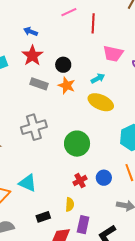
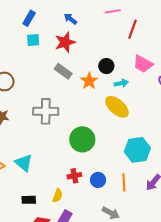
black circle: (63, 65) -> (106, 66), moved

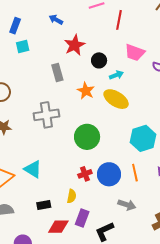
red star: (65, 42) -> (75, 45), moved
gray rectangle: (63, 71) -> (57, 73), turned 48
orange star: (89, 81) -> (86, 91), moved
blue circle: (98, 180) -> (109, 174), size x1.5

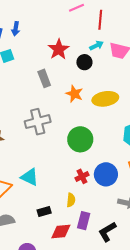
blue arrow: (56, 20) -> (16, 29), moved, turned -104
cyan arrow: (116, 75) -> (96, 46), moved
yellow ellipse: (116, 99) -> (105, 99), turned -35

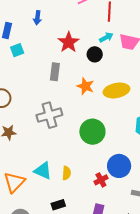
blue arrow: (16, 29) -> (37, 18), moved
gray rectangle: (44, 78) -> (55, 72), turned 30
red cross: (82, 176) -> (101, 180), moved
yellow semicircle: (71, 200) -> (67, 173), moved

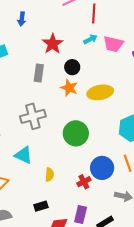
black circle: (95, 54) -> (72, 67), moved
cyan triangle: (43, 171) -> (23, 155), moved

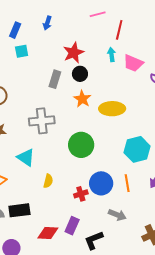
cyan arrow: (90, 39) -> (111, 55), turned -80
black circle: (72, 67) -> (80, 74), moved
black rectangle: (41, 206) -> (19, 210), moved, size x1.5

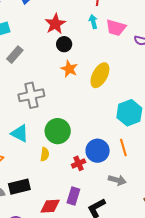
gray rectangle: (55, 79) -> (15, 55), moved, turned 30
yellow ellipse: (112, 109) -> (100, 75), turned -55
green circle: (81, 145) -> (58, 131), moved

